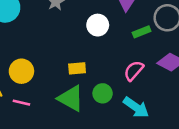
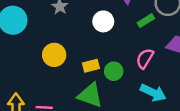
yellow circle: (21, 71) -> (54, 55), moved
green circle: (103, 93) -> (114, 71), moved

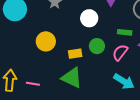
green rectangle: (146, 21) -> (125, 32), moved, turned 32
green circle: (114, 71) -> (97, 46), moved

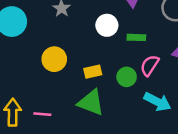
green rectangle: (125, 32) -> (136, 37), moved
green circle: (97, 46) -> (127, 77), moved

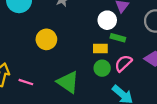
white circle: (107, 25) -> (107, 20), moved
yellow rectangle: (93, 72) -> (100, 48), moved

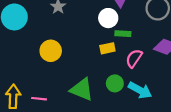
green circle: (102, 68) -> (115, 83), moved

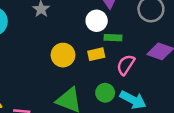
yellow circle: (51, 51) -> (63, 55), moved

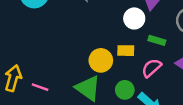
green rectangle: (113, 38) -> (157, 40), moved
yellow circle: (63, 55) -> (101, 60), moved

